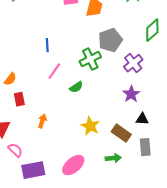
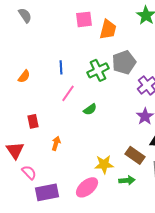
green cross: (90, 59) -> (98, 70), moved
orange semicircle: (10, 79) -> (24, 76), moved
yellow star: (90, 126) -> (104, 164), moved, turned -30

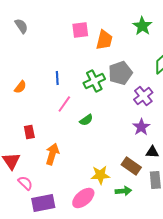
orange arrow: (56, 143) -> (52, 154), size x1.5

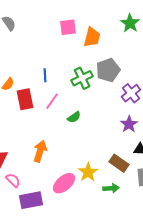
red rectangle: (29, 132) -> (25, 99), moved, size x1.5
yellow star: (100, 175) -> (88, 172), turned -30
pink ellipse: (83, 198) -> (64, 183), moved

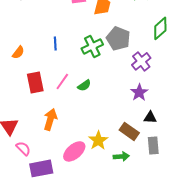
gray pentagon: (108, 70) -> (118, 38), turned -30
red rectangle: (25, 99) -> (35, 82), moved
pink line: (52, 101) -> (62, 81), moved

